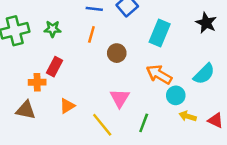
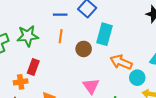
green star: (53, 29) -> (28, 36), size x1.5
cyan rectangle: (160, 33) -> (104, 34), moved

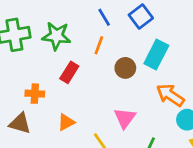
blue line: (60, 15) -> (104, 17), turned 48
red rectangle: (33, 67) -> (69, 72), moved

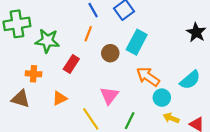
green star: (56, 36) -> (47, 41), moved
red rectangle: (69, 72) -> (71, 64), moved

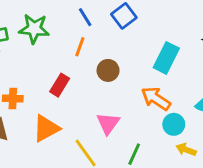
green star: (47, 41) -> (34, 29), moved
cyan rectangle: (137, 42) -> (166, 58), moved
orange triangle: (60, 98) -> (46, 128), size x1.5

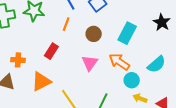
brown circle: (108, 70) -> (94, 34), moved
pink triangle: (108, 123) -> (90, 63), moved

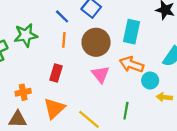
brown circle: (94, 34) -> (96, 42), size x1.6

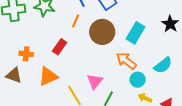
pink triangle: (100, 74) -> (95, 81), moved

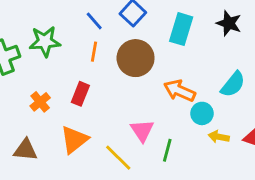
cyan rectangle: (135, 33) -> (181, 29), moved
orange cross: (26, 54) -> (40, 102), moved, turned -32

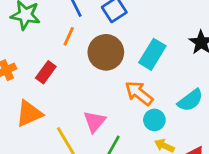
cyan rectangle: (181, 29) -> (152, 54), moved

